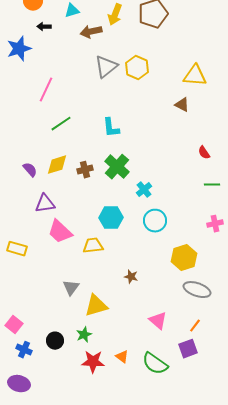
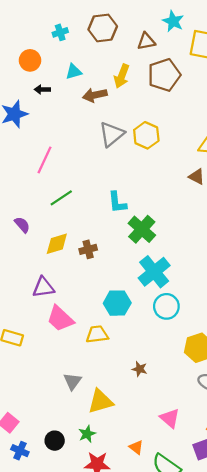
green cross: (117, 167) -> (142, 229), moved
purple semicircle: (30, 170) -> (22, 225), moved
cyan cross: (144, 190) -> (154, 272), size x1.8
orange triangle: (122, 357) -> (136, 447), moved

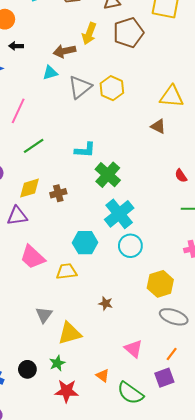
cyan triangle: (74, 72) -> (50, 73), moved
cyan L-shape: (117, 202) -> (85, 150), turned -80
purple triangle: (43, 287) -> (17, 216), moved

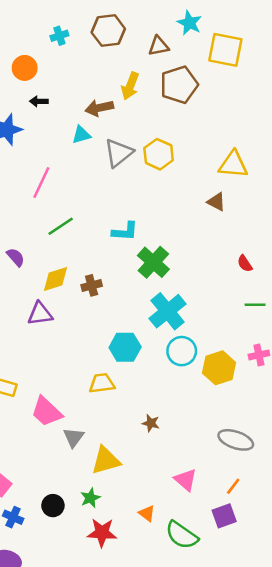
pink trapezoid: (33, 257) -> (47, 412), moved
yellow hexagon: (160, 284) -> (219, 368), moved

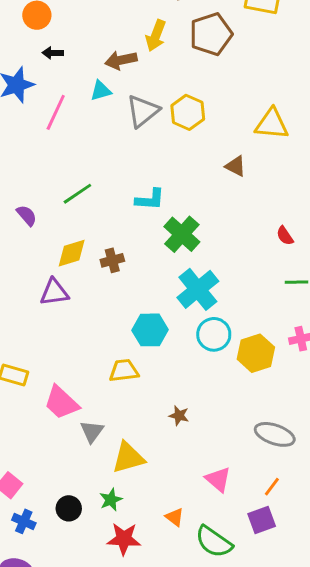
pink line: (41, 182) -> (56, 112), moved
brown triangle: (216, 202) -> (236, 166), moved
purple semicircle: (16, 257) -> (27, 215), moved

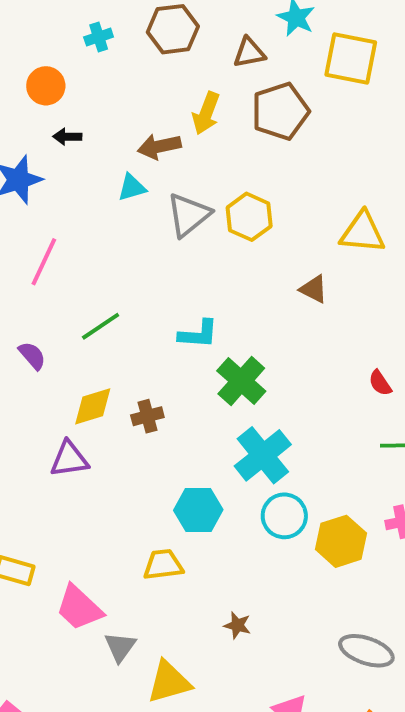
pink line: (56, 112) -> (44, 262), moved

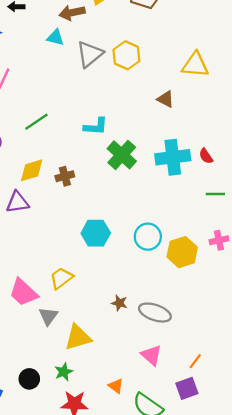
cyan triangle: (132, 187) -> (55, 38), turned 30
cyan cross: (263, 455) -> (173, 157), moved, turned 32
yellow trapezoid: (163, 565) -> (61, 278), moved, turned -30
gray ellipse: (366, 651) -> (155, 313), moved

